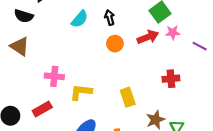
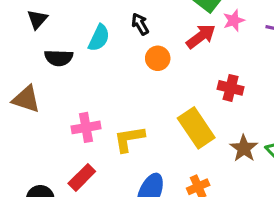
black semicircle: (24, 16) -> (59, 58), moved
red cross: (171, 79) -> (231, 88), moved, turned 35
yellow rectangle: (128, 97) -> (196, 128), size x1.4

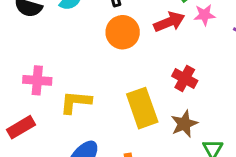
orange circle: (158, 58) -> (123, 32), size x1.4
brown star: (244, 148) -> (184, 124), moved

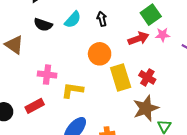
orange circle: (123, 32) -> (100, 54), moved
yellow rectangle: (142, 108) -> (121, 77), moved
brown star: (184, 124) -> (146, 108), size x1.4

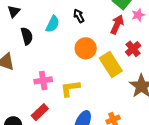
black semicircle: (43, 25) -> (27, 36), turned -108
red arrow: (138, 38) -> (117, 24), turned -30
red cross: (147, 77) -> (133, 49), moved, turned 35

